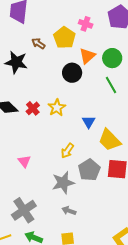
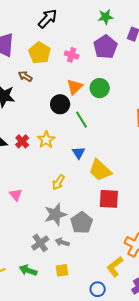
yellow pentagon: (64, 38) -> (40, 53), moved
green line: (111, 85) -> (82, 120), moved
gray pentagon: (89, 170) -> (82, 223), moved
gray cross: (24, 210) -> (40, 243), moved, size x0.7

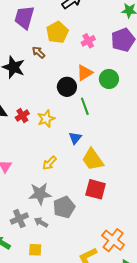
pink cross: (72, 55) -> (88, 41), turned 32

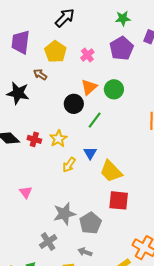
green line: (85, 106) -> (95, 120), turned 66
red cross: (22, 116) -> (34, 139), turned -32
yellow arrow: (49, 163) -> (69, 165), moved
gray arrow: (41, 222) -> (85, 252), moved

